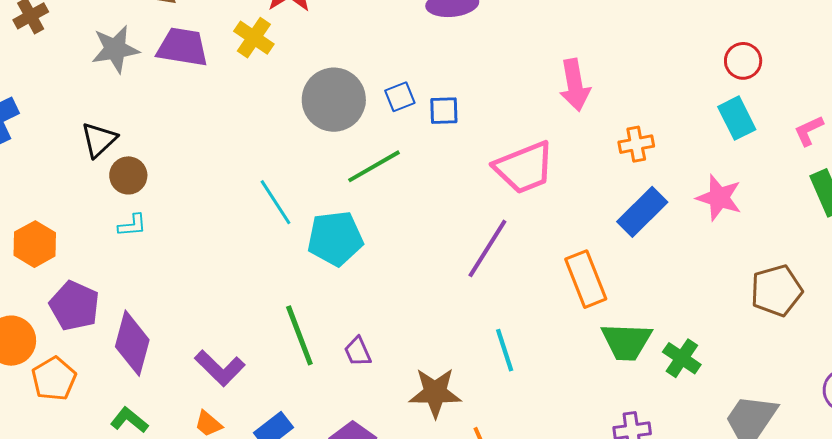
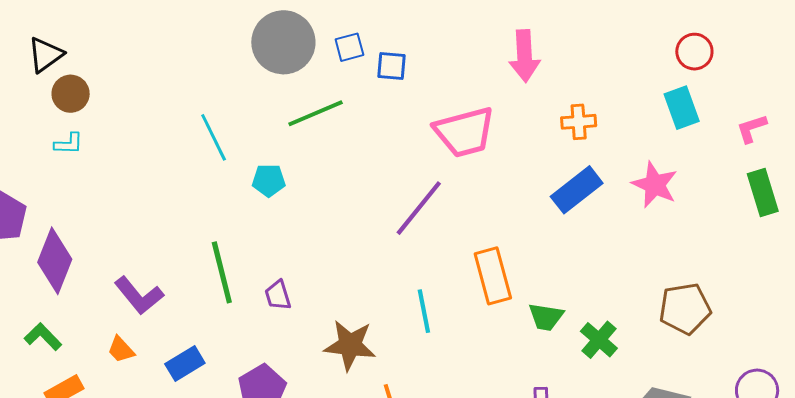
cyan pentagon: (335, 238) -> (269, 180), size x0.6
orange rectangle: (586, 279) -> (493, 276), moved
brown pentagon: (776, 291) -> (685, 309), moved
green trapezoid: (626, 342) -> (546, 317), size x0.7

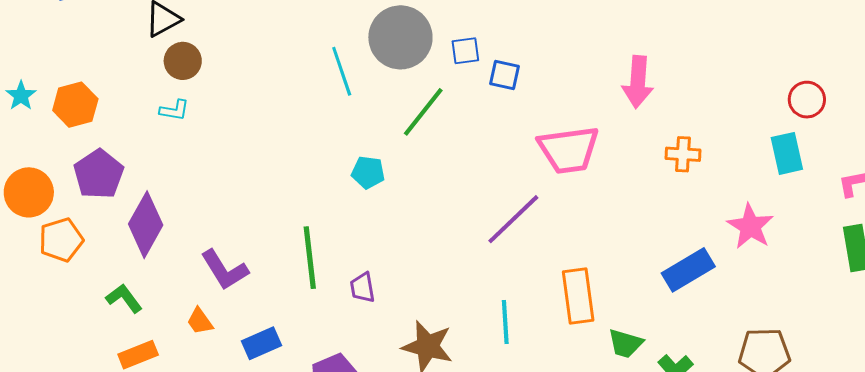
green line: (316, 113) -> (423, 112), turned -36
cyan line: (214, 137) -> (342, 71), moved
blue rectangle: (577, 190) -> (688, 270), moved

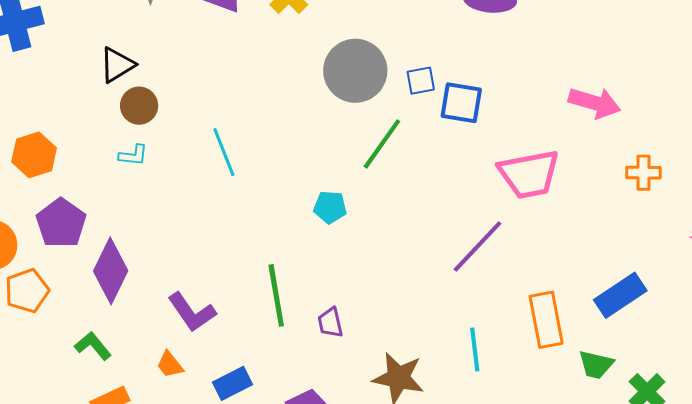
cyan line: (342, 71) -> (224, 152), moved
blue square: (505, 75) -> (461, 103), size x1.4
pink arrow: (638, 82) -> (595, 103), turned -75
blue rectangle: (688, 270) -> (620, 295), moved

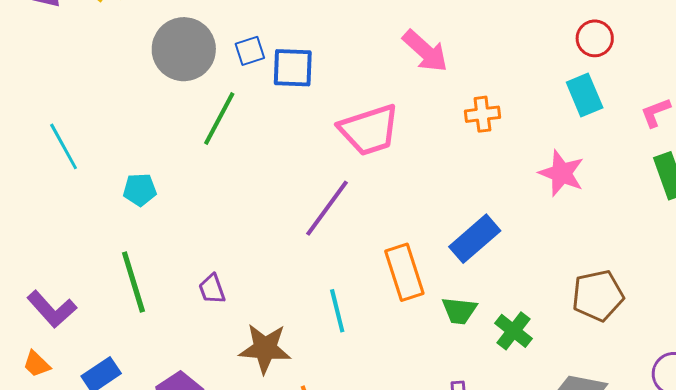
pink arrow: (595, 103) -> (425, 51), turned 33
cyan pentagon: (330, 207) -> (140, 190), moved
purple trapezoid: (330, 323) -> (212, 289), moved

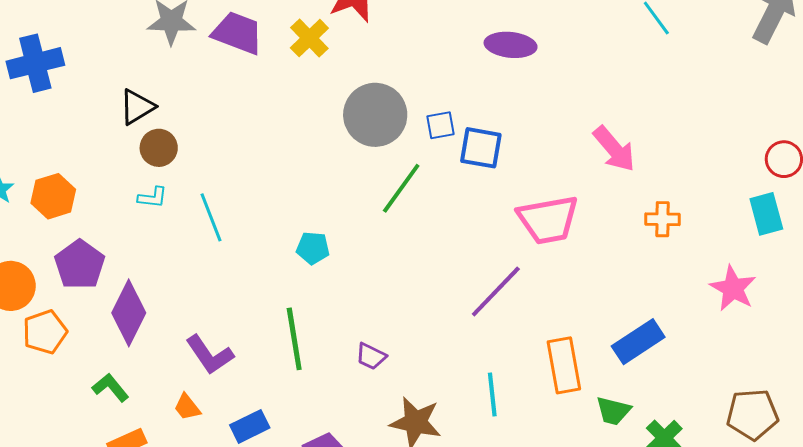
cyan line: (64, 146) -> (211, 217), moved
purple trapezoid: (212, 289) -> (371, 356), turned -52

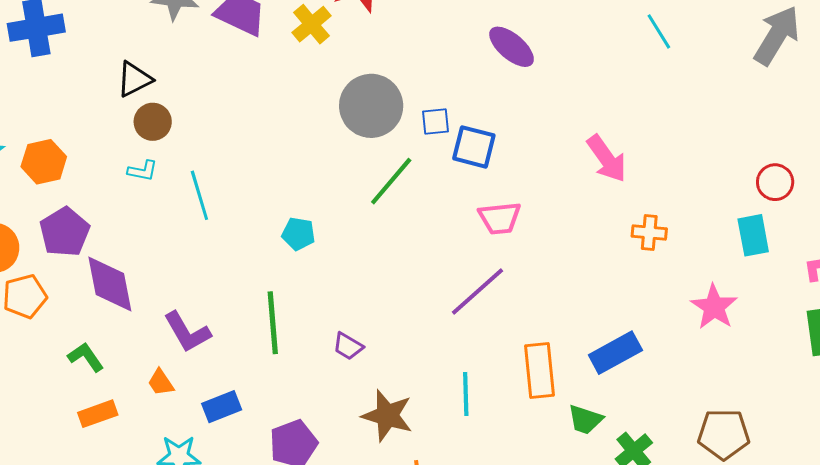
purple ellipse: (511, 45) -> (512, 47), turned 30
pink trapezoid: (548, 220) -> (500, 218), moved, size x0.7
purple diamond: (129, 313) -> (110, 284), turned -42

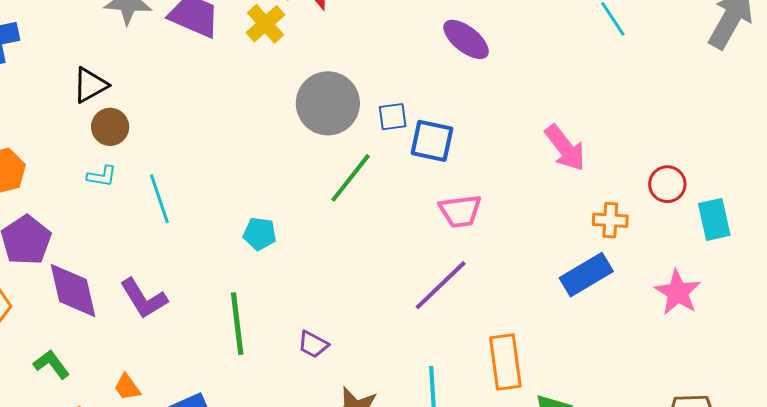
red circle: (775, 182) -> (667, 184), moved
purple L-shape: (187, 332) -> (144, 299), moved
blue rectangle: (615, 353) -> (586, 275), moved

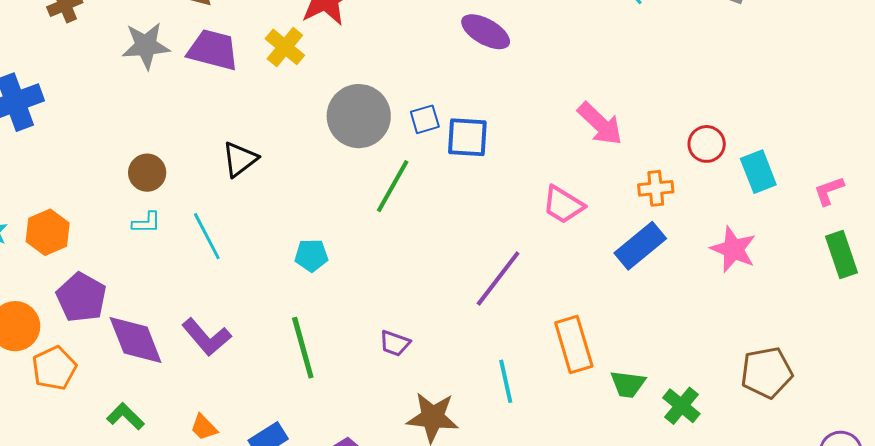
black triangle: (90, 85) -> (240, 159), moved
pink trapezoid: (460, 211) -> (563, 205), moved, turned 48
purple trapezoid: (313, 344) -> (395, 343), moved

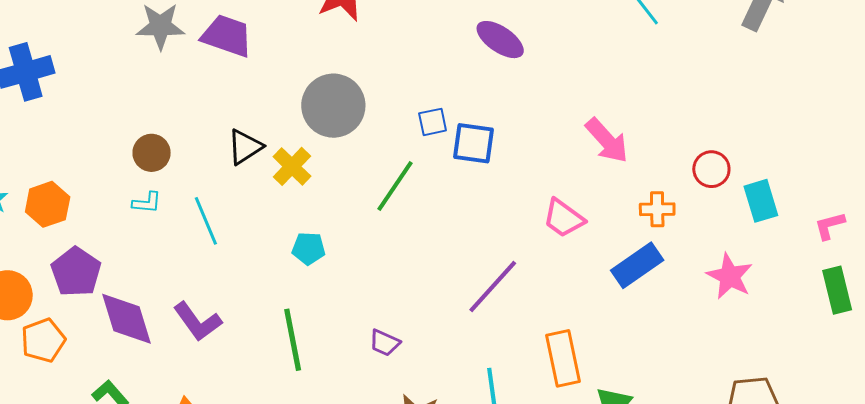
yellow cross: (285, 47) -> (292, 166), moved
gray circle: (359, 116) -> (333, 106), moved

